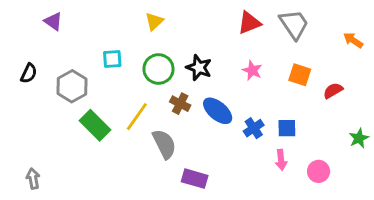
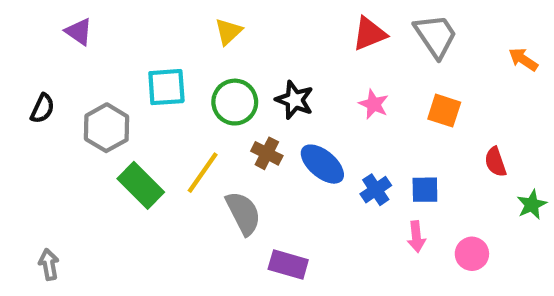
cyan square: (112, 59) -> (166, 87), size x1.4
red semicircle: (333, 91) -> (495, 162), moved, turned -78

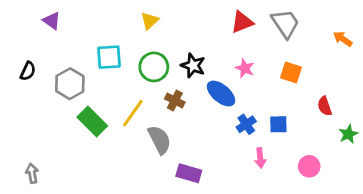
blue ellipse: (322, 164) -> (221, 94), moved
pink arrow: (416, 237) -> (260, 158), moved

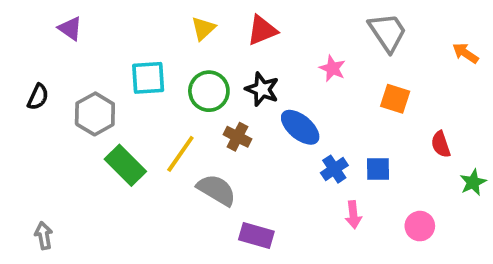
red triangle: (242, 22) -> (262, 30), moved
pink star: (245, 68) -> (332, 68), moved
gray semicircle: (159, 140) -> (217, 190), turned -32

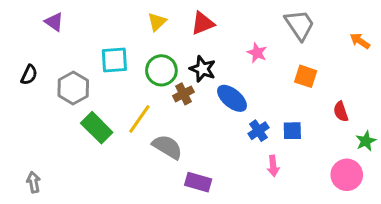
brown cross: (237, 137) -> (183, 94), moved, turned 36
pink circle: (420, 226) -> (347, 175), moved, size x1.4

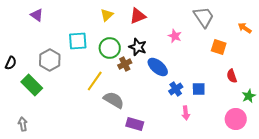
black semicircle: (29, 75) -> (11, 63), moved
orange square: (306, 76) -> (219, 47), moved
green rectangle: (97, 128) -> (32, 85), moved

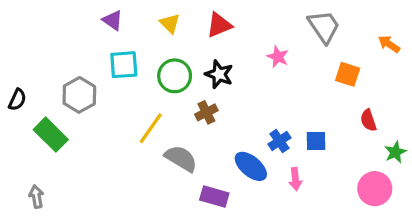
purple triangle: (37, 15) -> (113, 20), moved
yellow triangle: (107, 15) -> (170, 23), turned -32
brown cross: (125, 64) -> (206, 112), moved
blue ellipse: (158, 67) -> (251, 166), moved

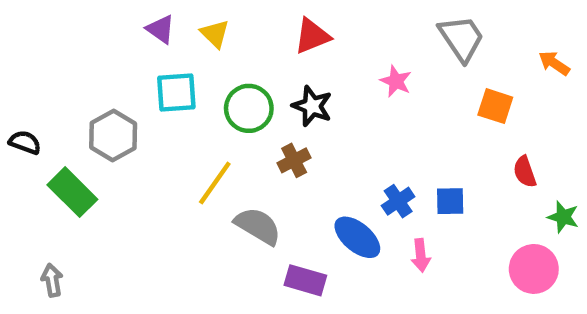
yellow triangle: (170, 23) -> (215, 34), moved
black semicircle: (17, 100) -> (25, 142), turned -95
green star: (395, 152) -> (563, 217), turned -30

